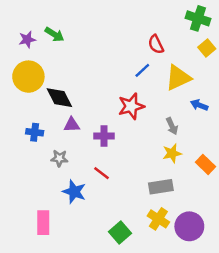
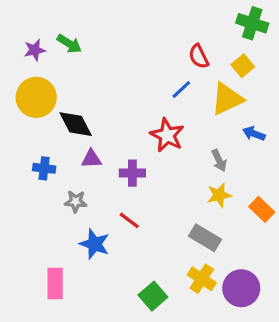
yellow square: (207, 48) -> (243, 66), moved
red star: (131, 106) -> (167, 135), turned -30
gray rectangle: (161, 187) -> (205, 238), turned 40

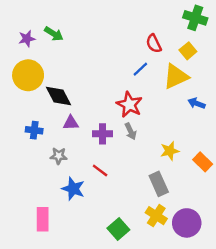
gray arrow: (219, 160) -> (131, 131), moved
gray rectangle: (205, 238) -> (159, 184), turned 35

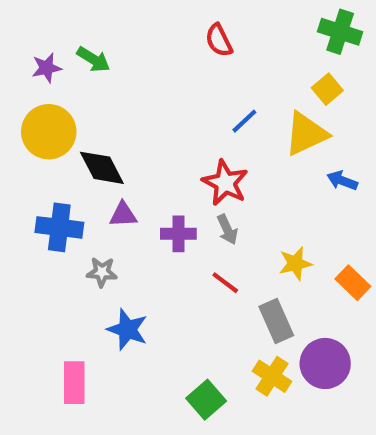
red semicircle: (154, 44) -> (219, 40), moved
blue cross: (34, 130) -> (59, 227), size x1.5
red line: (100, 170) -> (225, 283), moved
purple circle: (187, 223) -> (325, 363), moved

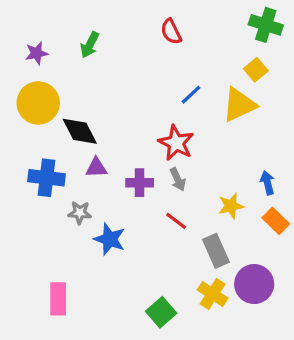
green arrow: (93, 59) -> (90, 45), moved, turned 85
blue arrow: (342, 181) -> (267, 183), moved, turned 55
blue star: (127, 329) -> (110, 239), moved

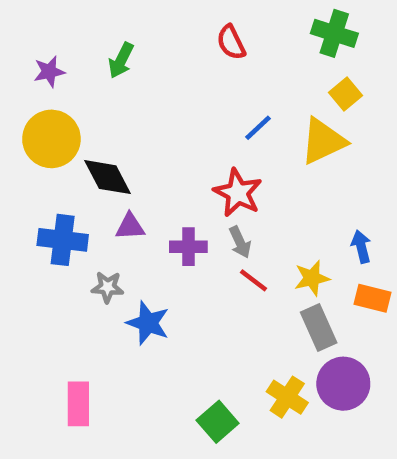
green cross: (266, 25) -> (334, 33), moved
red line: (176, 221) -> (254, 280), moved
orange rectangle: (276, 221) -> (372, 298), turned -30
gray rectangle: (216, 251) -> (319, 327), moved

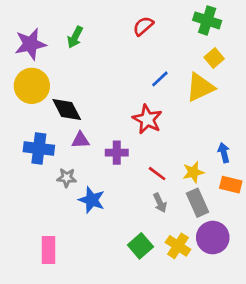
red semicircle: (231, 42) -> (143, 26), turned 75
purple star: (49, 72) -> (30, 44), size x1.6
gray arrow: (240, 242) -> (160, 203), moved
green square: (218, 422) -> (140, 246), moved

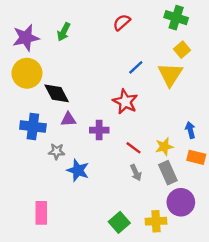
yellow triangle: (200, 87) -> (170, 74), turned -32
green square: (140, 246) -> (119, 222), moved
yellow cross: (178, 246) -> (156, 221), moved, turned -36

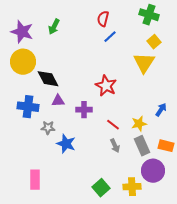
red semicircle: (122, 22) -> (103, 19), turned -35
purple star: (26, 38) -> (22, 32), turned 30
blue line: (136, 67) -> (110, 37), moved
blue arrow: (190, 130) -> (161, 110), turned 48
orange rectangle: (196, 157) -> (166, 146), moved

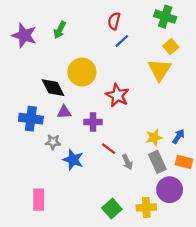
yellow circle: (23, 62) -> (82, 72), moved
blue arrow: (161, 110) -> (178, 136), moved
red line: (113, 125) -> (109, 149), moved

